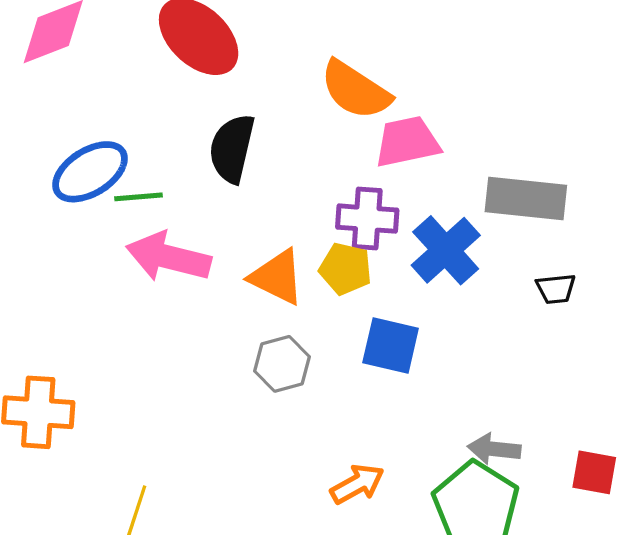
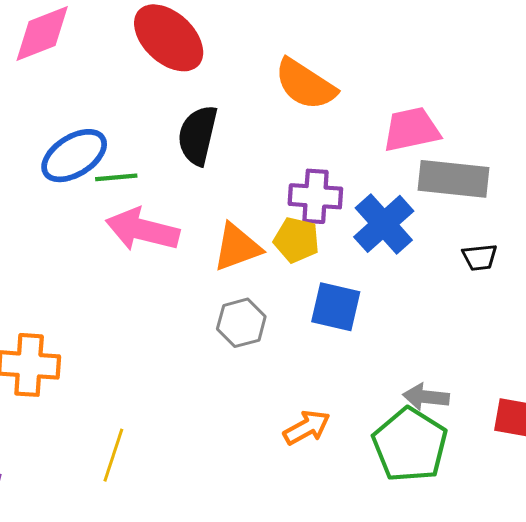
pink trapezoid: (407, 142) -> (411, 129), moved
orange triangle: (277, 277) -> (237, 247), turned -46

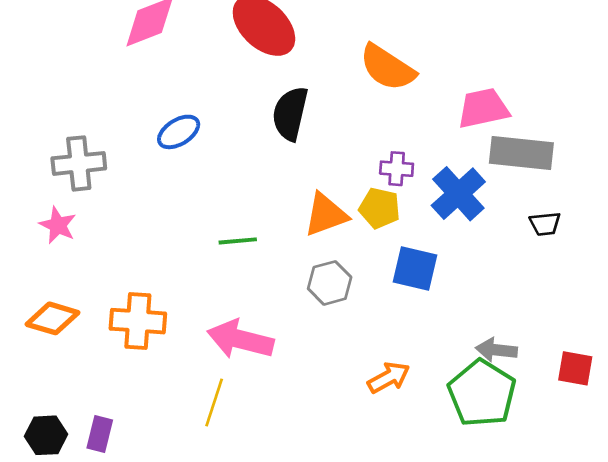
blue ellipse: (74, 156) -> (179, 132), size x0.7
green line: (116, 177) -> (238, 241), moved
purple cross: (315, 196) -> (397, 169), size x0.7
pink arrow: (142, 230) -> (240, 339), moved

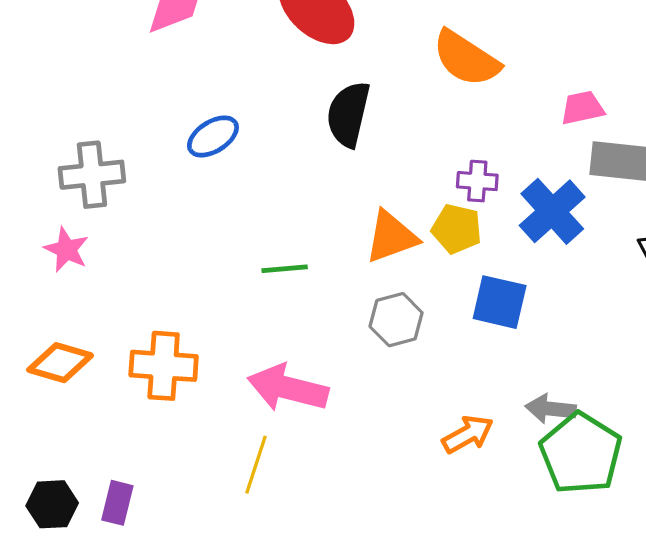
pink trapezoid: (483, 108) -> (582, 108), size x0.7
gray arrow: (496, 350) -> (551, 409), moved

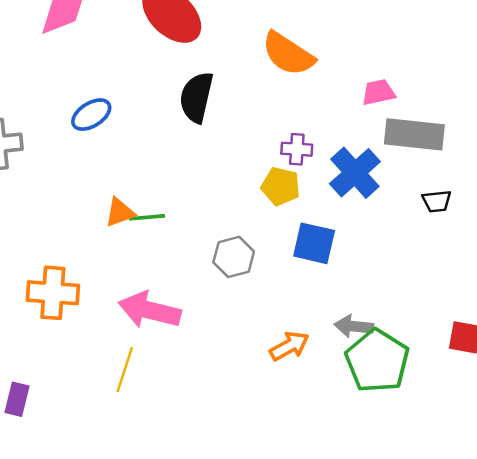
orange triangle: (391, 237) -> (120, 212), moved, size x0.7

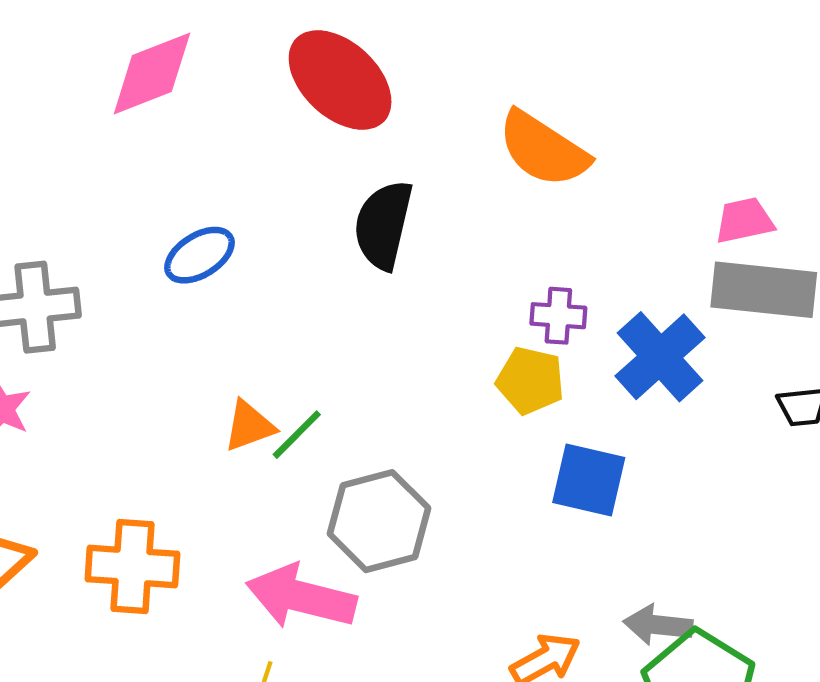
pink trapezoid: (378, 92) -> (744, 221), moved
green line: (147, 217) -> (297, 435), turned -40
gray hexagon: (234, 257) -> (379, 521), moved, size x1.4

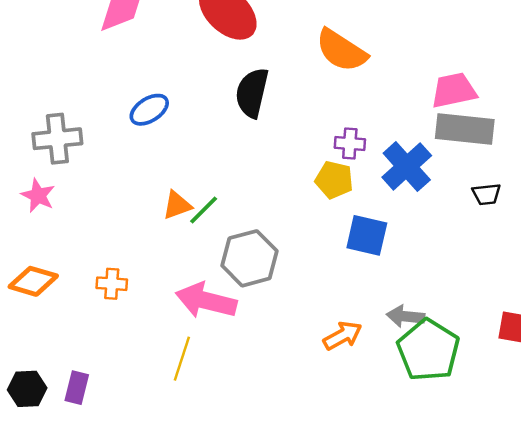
pink trapezoid: (744, 221) -> (454, 90), size x1.4
orange cross: (132, 566) -> (112, 284), size x0.6

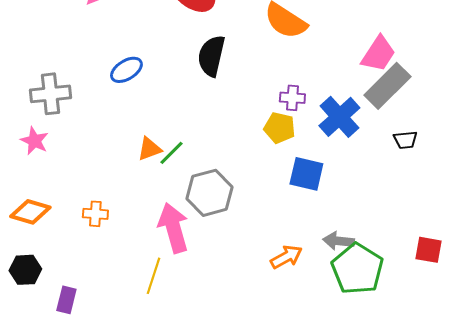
pink trapezoid: (454, 90) -> (378, 54), turned 135
gray rectangle: (465, 129) -> (387, 86), turned -51
pink arrow: (206, 301) -> (173, 228), turned 60
black hexagon: (27, 389) -> (25, 270), moved

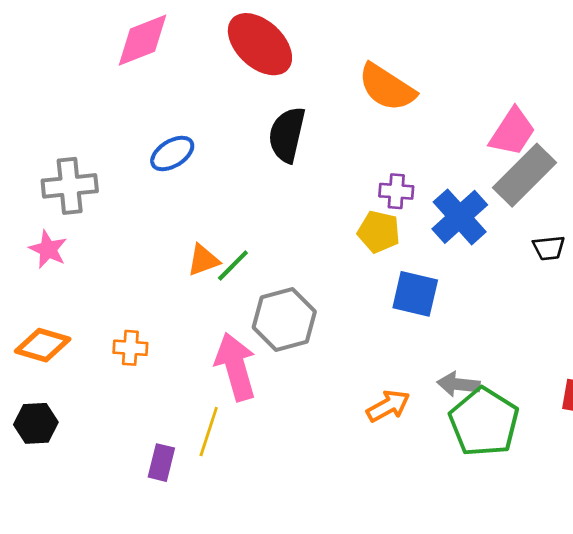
purple rectangle: (66, 300) -> (161, 463), moved

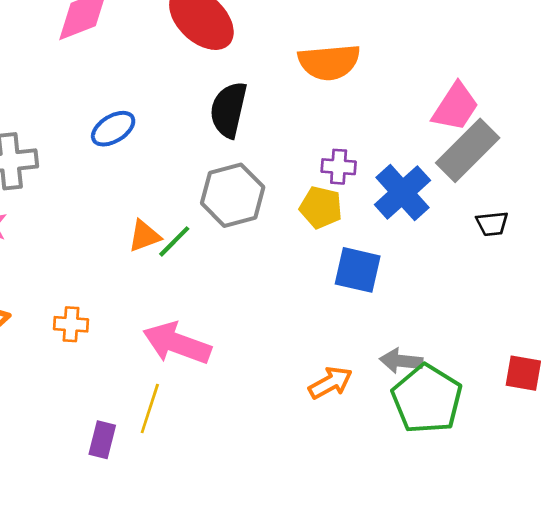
orange semicircle: (387, 87) -> (329, 62), turned -38
gray hexagon: (284, 320) -> (233, 195), moved
pink arrow: (236, 367) -> (177, 343), turned -54

